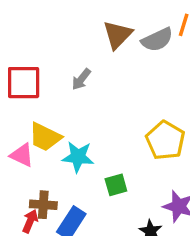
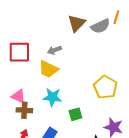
gray arrow: (81, 79) -> (54, 50), turned 32
yellow trapezoid: (45, 137) -> (48, 69), moved
brown cross: (43, 205) -> (24, 110), moved

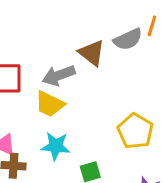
brown triangle: (76, 23) -> (92, 53), moved, turned -36
gray arrow: (54, 50) -> (59, 75), size x1.5

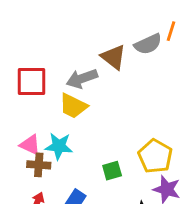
yellow pentagon: (135, 131) -> (155, 156), moved
cyan star: (56, 146) -> (59, 146), moved

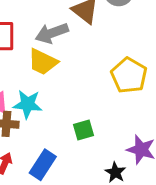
yellow pentagon: (155, 156) -> (129, 75), moved

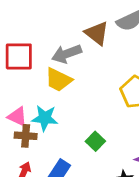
green square: (84, 130) -> (95, 141), turned -30

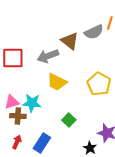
yellow trapezoid: (58, 80) -> (57, 82), moved
pink triangle: (17, 117) -> (12, 102), turned -42

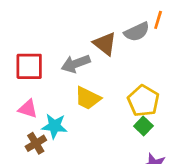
pink triangle: (12, 102) -> (28, 109), moved, turned 35
brown cross: (18, 116) -> (36, 143), turned -35
green square: (69, 120) -> (143, 126), moved

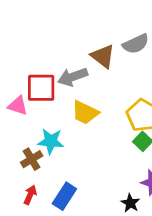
red square: (29, 66) -> (41, 88), moved
pink triangle: (28, 109) -> (18, 106), moved

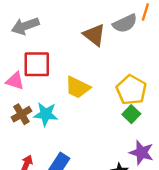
gray arrow: (73, 77) -> (25, 26), moved
brown cross: (32, 159) -> (21, 114), moved

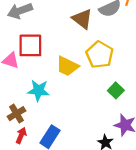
yellow pentagon: (131, 90) -> (100, 55), moved
brown cross: (21, 114) -> (17, 114), moved

